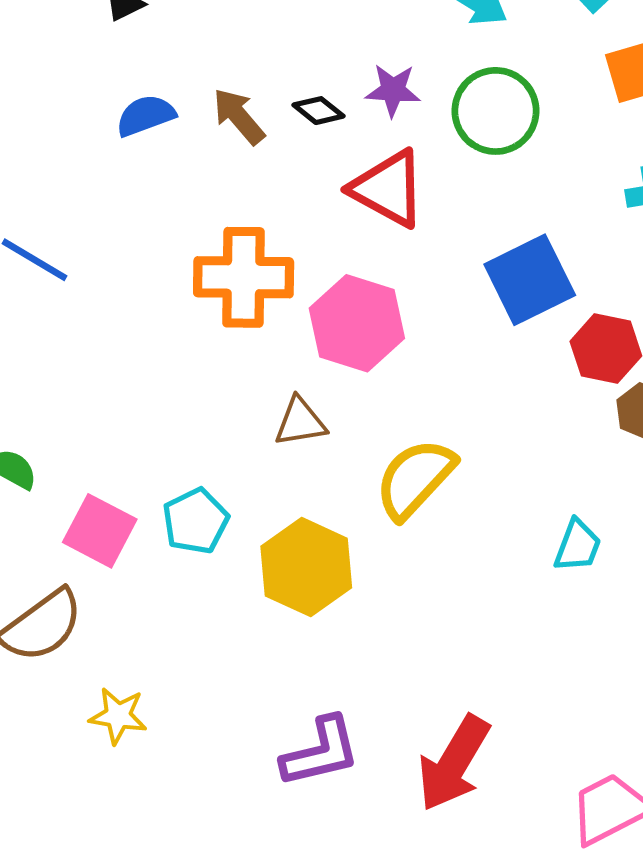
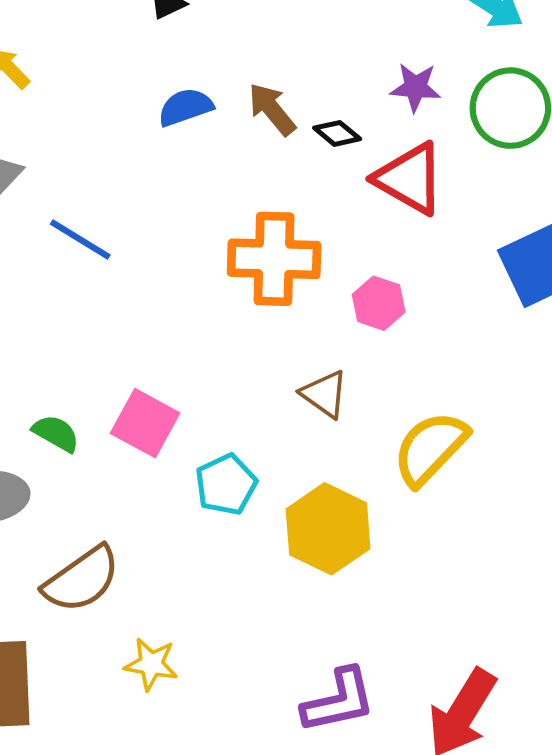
black diamond: (319, 111) -> (337, 133), moved
pink hexagon: (357, 323) -> (379, 303), size x0.6
brown triangle: (300, 422) -> (325, 394), turned 44
pink square: (100, 531) -> (145, 423), moved

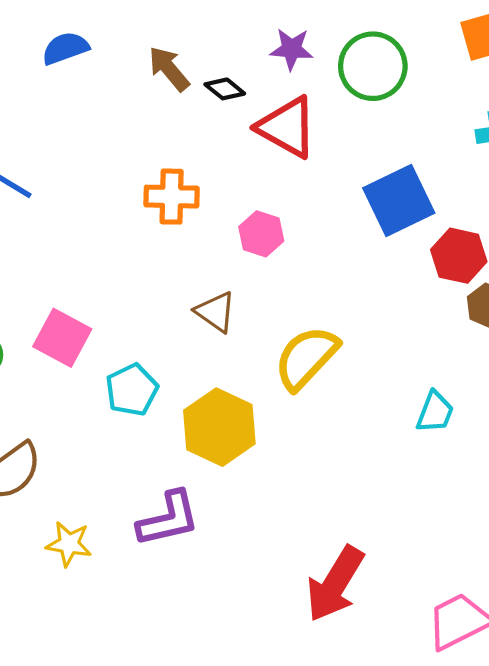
blue semicircle: (185, 107) -> (65, 48), moved
orange cross: (274, 259) -> (172, 197), size x0.7
purple L-shape: (339, 701) -> (168, 519), moved

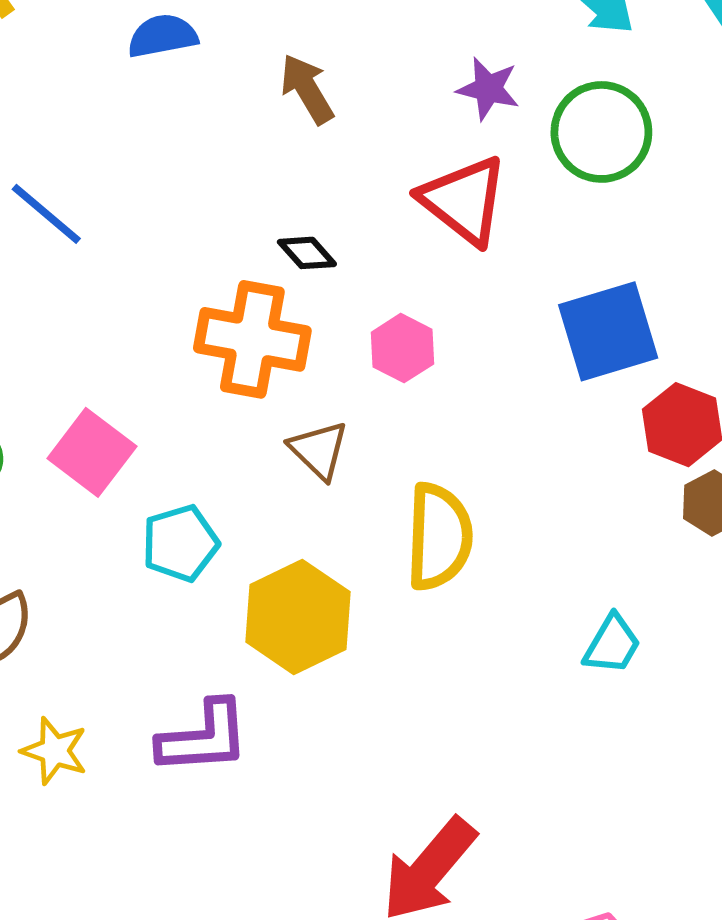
black diamond: (225, 89) -> (307, 253), moved
orange cross: (172, 197) -> (252, 339), moved, size x1.4
yellow semicircle: (306, 358) -> (439, 537), turned 130

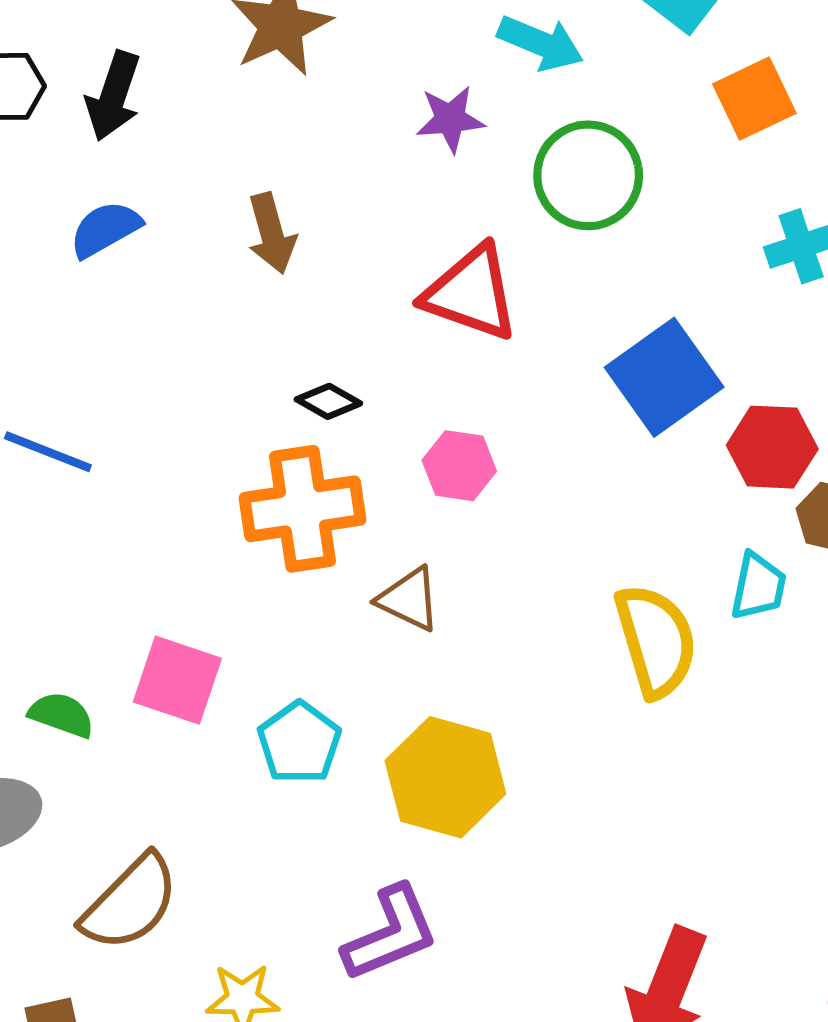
brown arrow: (307, 89) -> (272, 233), turned -146
purple star: (488, 89) -> (450, 119), moved
yellow semicircle: (439, 537) -> (656, 641), moved
cyan trapezoid: (612, 644) -> (758, 586), moved

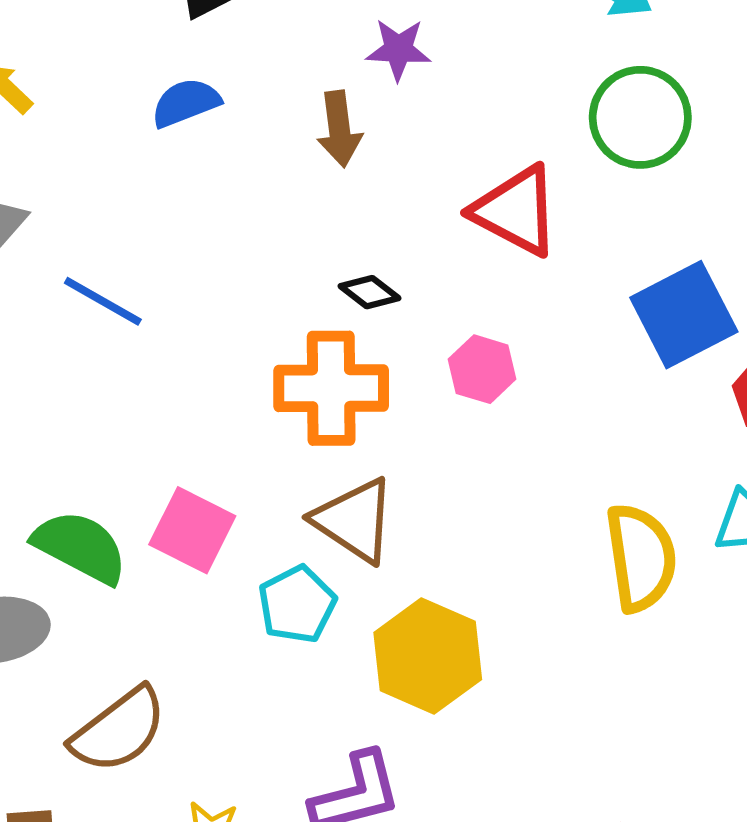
purple star: (450, 119) -> (398, 50), moved
brown triangle: (409, 599) -> (354, 520), moved, size x1.4
green semicircle: (61, 715) -> (80, 547), size x1.6

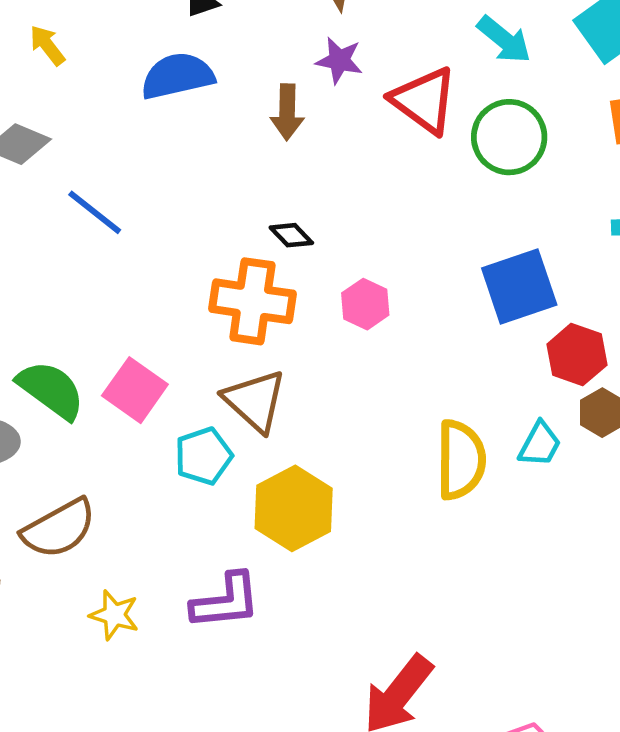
blue semicircle: (186, 103) -> (178, 76), size x1.4
red triangle: (516, 211) -> (424, 100), moved

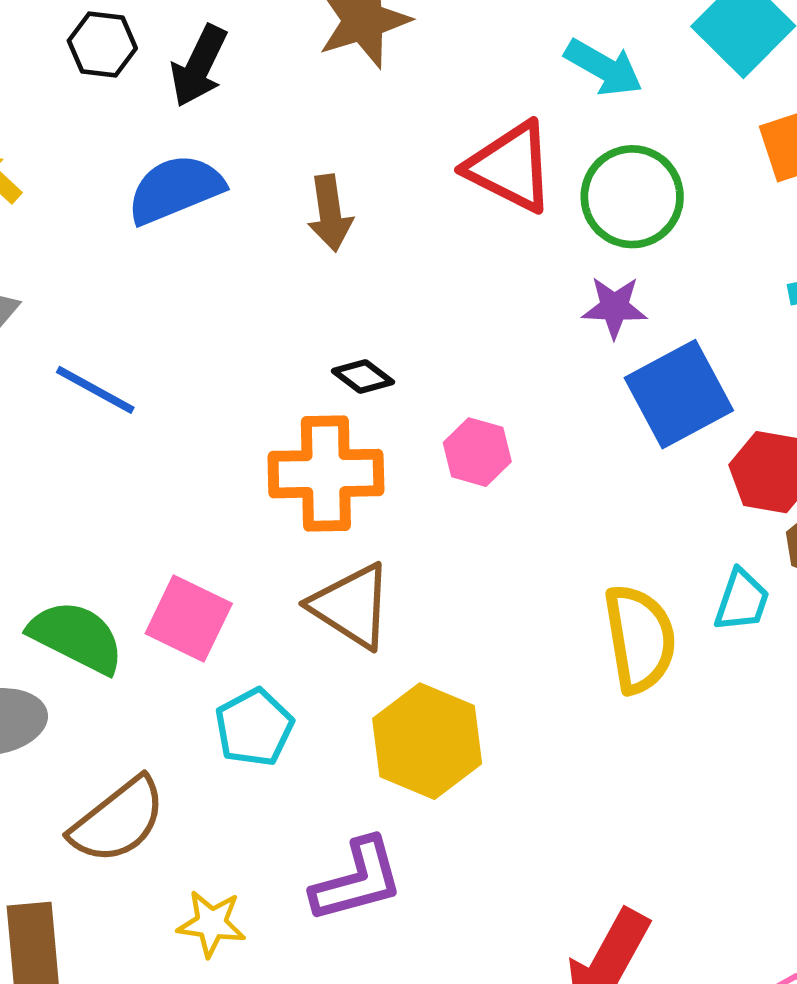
purple star: (339, 60) -> (614, 307), moved
cyan pentagon: (203, 456) -> (254, 727), moved

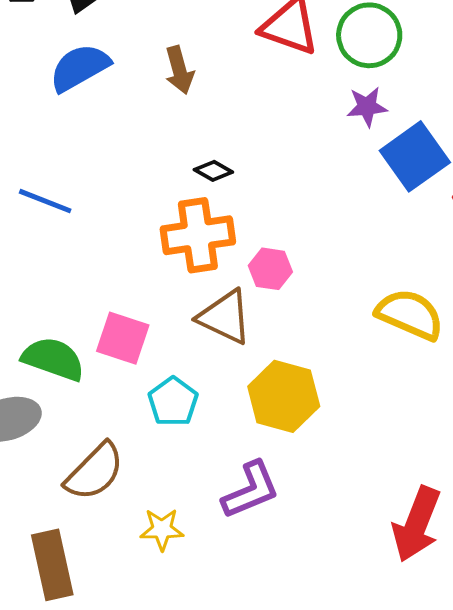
pink hexagon: (477, 452) -> (270, 269), moved
yellow semicircle: (640, 639) -> (410, 314), turned -50

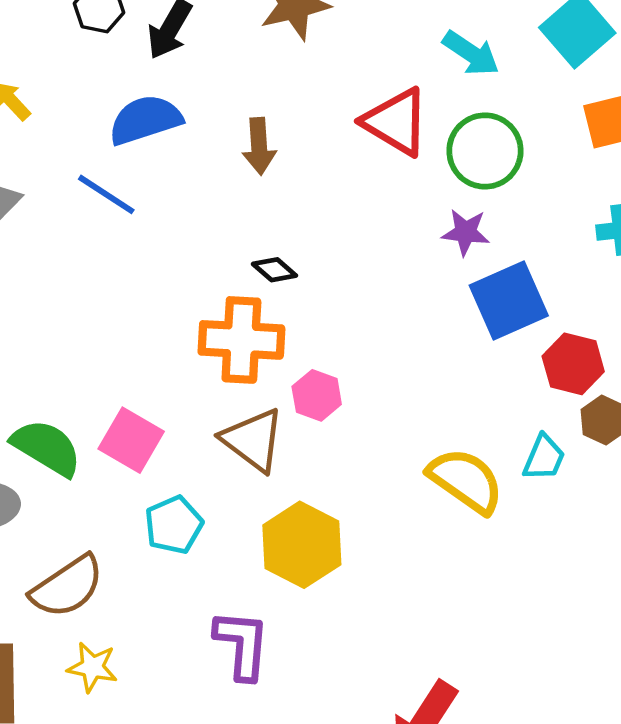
blue line: (45, 201) -> (106, 194), moved
purple L-shape: (251, 490) -> (242, 645), turned -74
yellow star: (162, 529) -> (92, 667), moved

